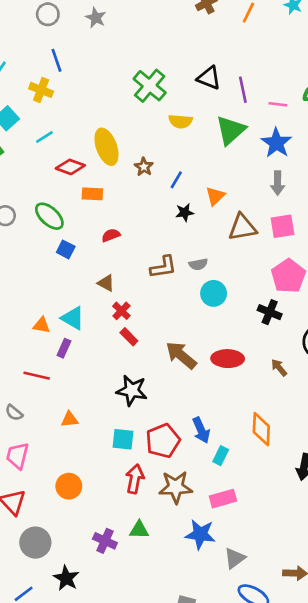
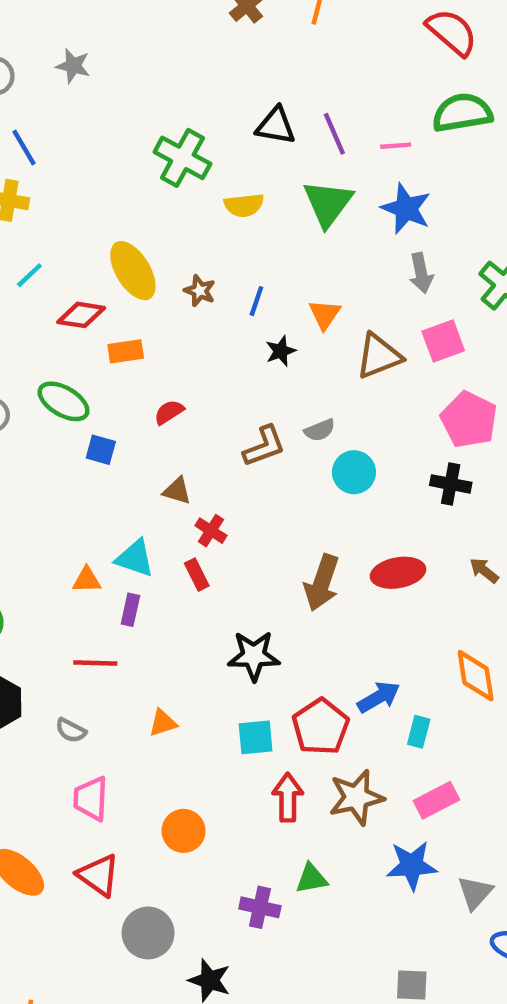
red rectangle: (129, 337) -> (197, 575), moved, turned 30
brown arrow: (181, 355) -> (322, 583), turned -100
blue arrow: (201, 430) -> (379, 697), turned -85

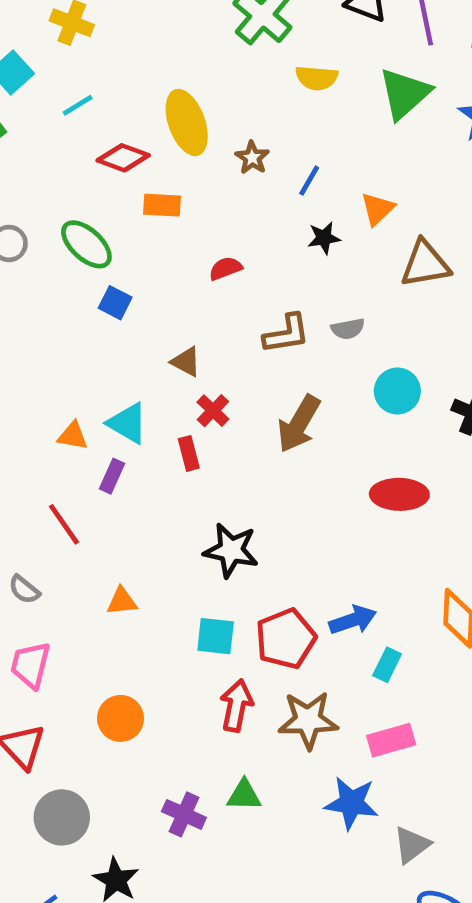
red semicircle: (169, 412) -> (225, 268), moved
cyan circle: (354, 472) -> (397, 391), moved
brown arrow: (322, 583) -> (299, 424), moved
red line: (95, 663) -> (64, 524), turned 42

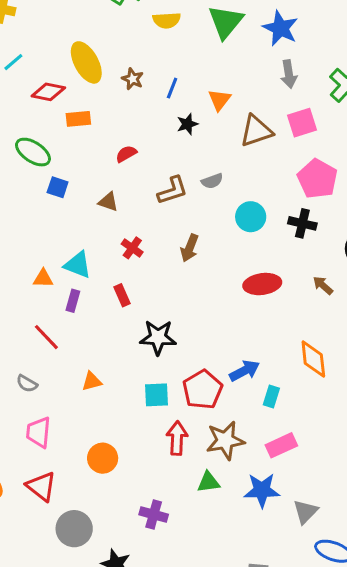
brown triangle: (186, 362) -> (108, 202), moved
brown arrow: (299, 424) -> (190, 248), size x0.7
red rectangle: (189, 453) -> (122, 295), moved
green triangle: (244, 795) -> (208, 482), moved

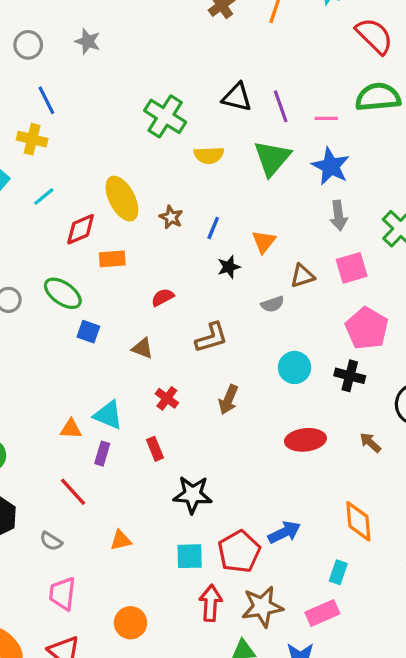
red diamond: (48, 92) -> (81, 229), turned -36
brown triangle: (256, 131) -> (302, 276), size x0.7
gray semicircle: (212, 181) -> (272, 304), moved
cyan rectangle: (271, 396) -> (338, 572), moved

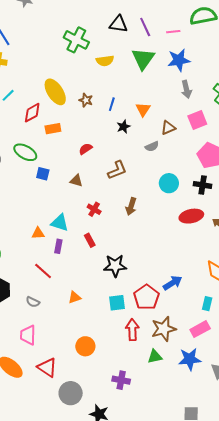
blue star: (331, 166) -> (179, 60), turned -30
red ellipse: (305, 440) -> (191, 216), moved
pink trapezoid: (62, 594) -> (28, 335), moved

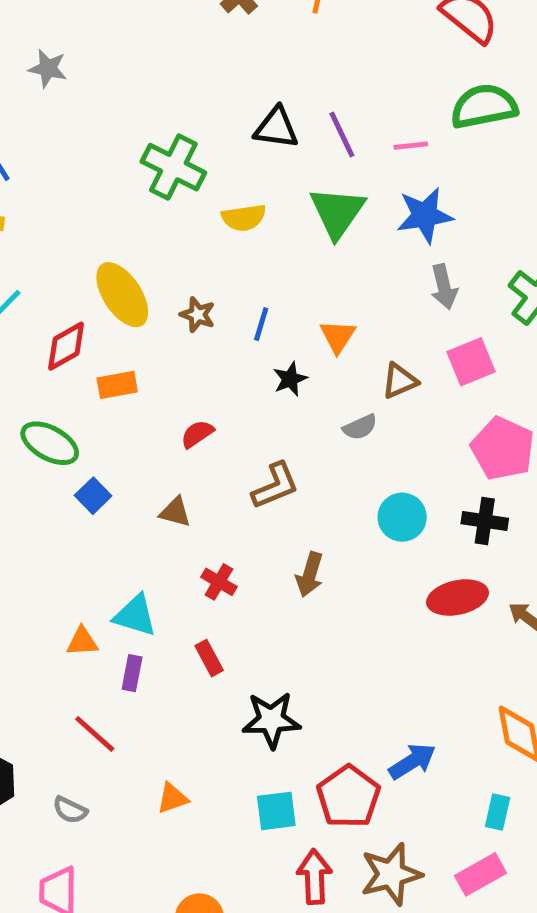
blue square: (43, 174) -> (93, 496), turned 32

